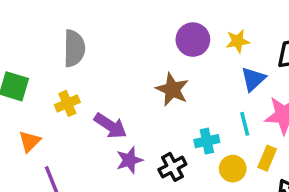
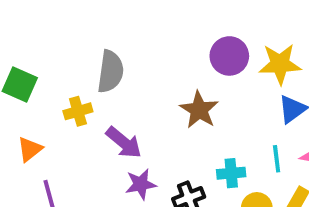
yellow star: (238, 41) -> (280, 64), size x1.5
gray semicircle: (74, 48) -> (110, 72), moved

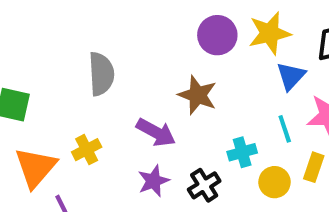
yellow cross: (78, 111) -> (87, 150), moved
purple arrow: (124, 143) -> (156, 132), moved
orange triangle: (30, 149) -> (36, 167), size x1.6

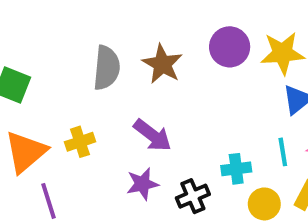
brown star: (198, 95) -> (162, 64), moved

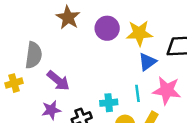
brown star: (162, 64) -> (68, 17), moved
gray semicircle: (107, 68) -> (34, 55), moved

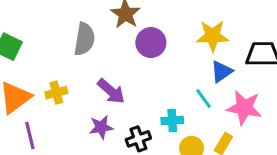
purple circle: (107, 28) -> (151, 43), moved
gray semicircle: (34, 55) -> (84, 39), moved
cyan line: (137, 93) -> (203, 99), moved, turned -30

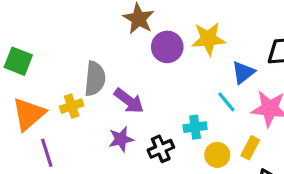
yellow star: (213, 36) -> (209, 39), moved
gray semicircle: (84, 39) -> (95, 79), moved

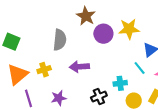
gray semicircle: (95, 79) -> (60, 40), moved
purple arrow: (129, 101) -> (79, 67), turned 138
purple star: (121, 139) -> (59, 98), moved

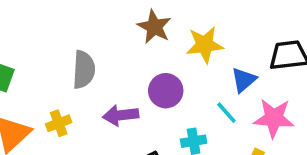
brown star: (86, 16) -> (154, 27), moved
purple circle: (103, 34) -> (166, 91), moved

